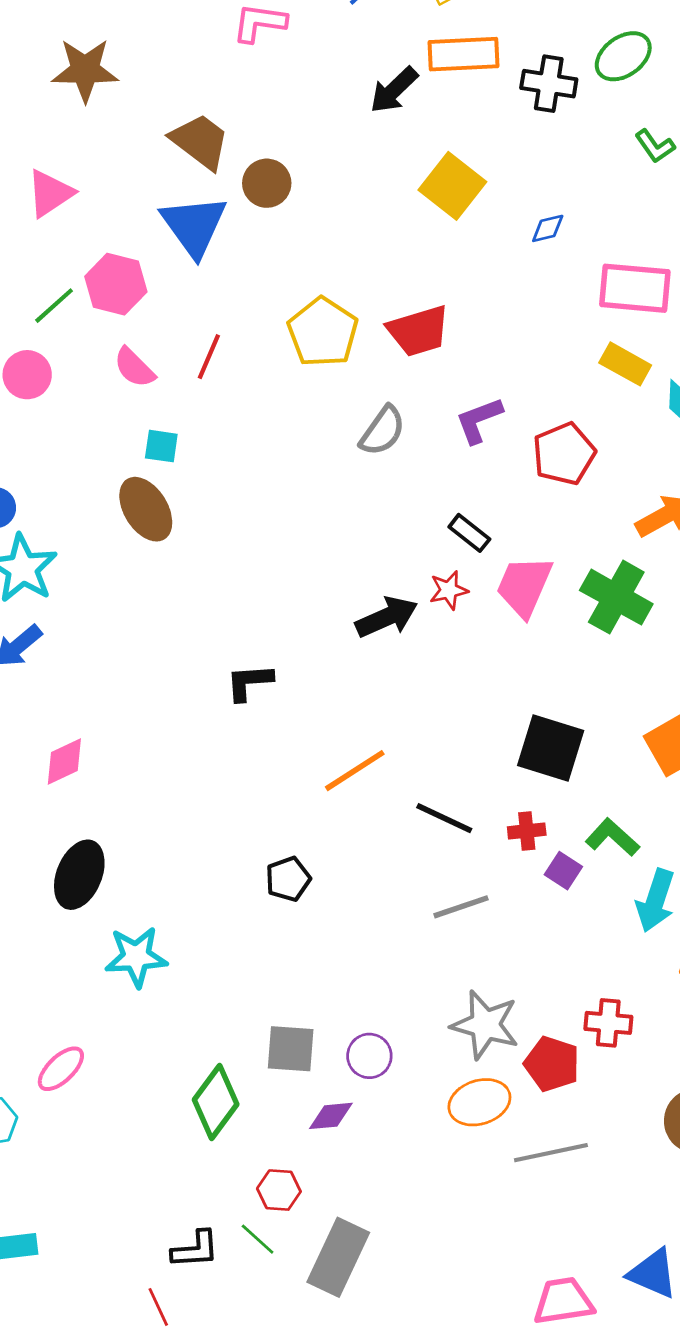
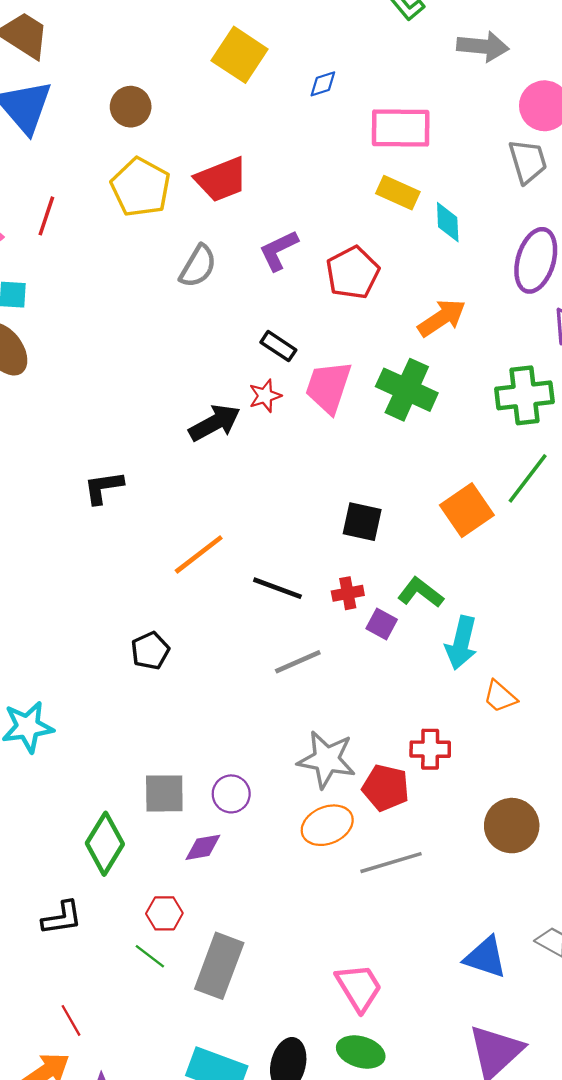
brown circle: (267, 183) -> (131, 107), moved
black square: (551, 748) -> (362, 522), size x0.7
black L-shape: (195, 1249) -> (62, 918), moved
pink trapezoid: (563, 1301) -> (359, 987), moved, turned 72

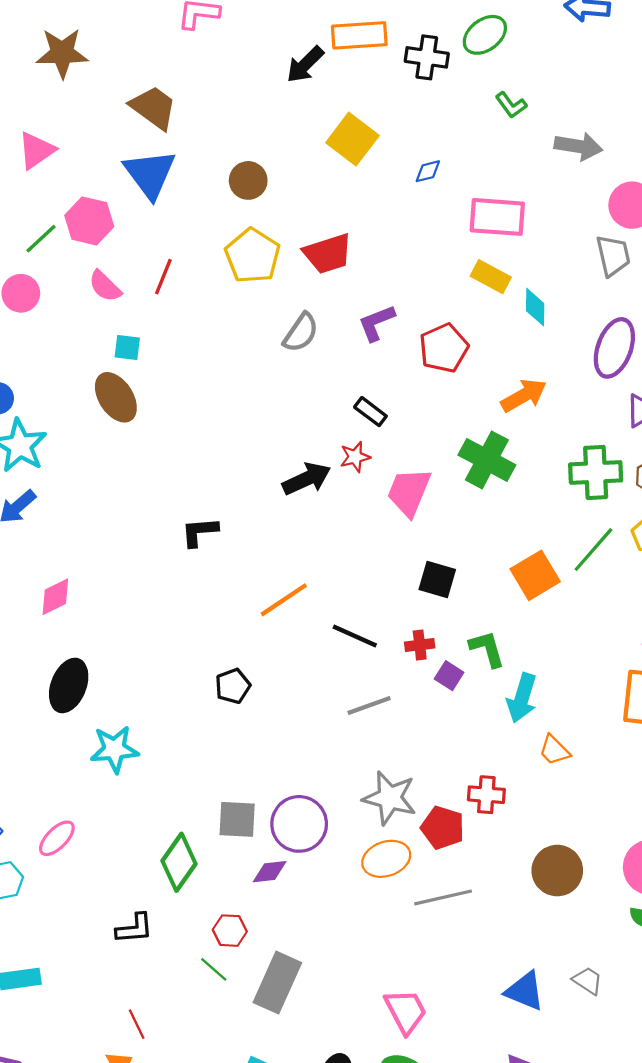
pink trapezoid: (328, 387) -> (409, 492), moved
green L-shape: (420, 592) -> (487, 649), turned 33
purple circle: (231, 794) -> (299, 824), size x1.6

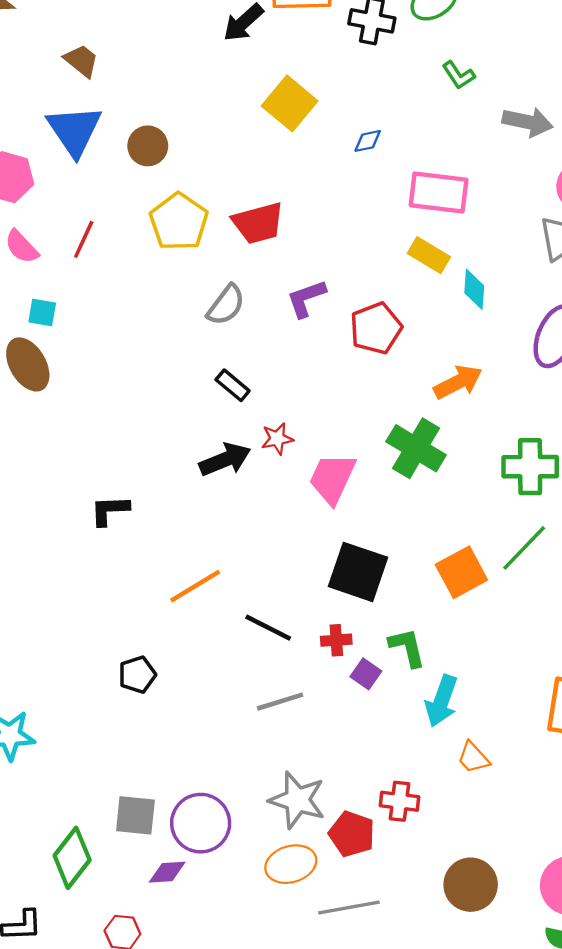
brown trapezoid: (154, 108) -> (81, 61), size x0.7
brown circle: (248, 180) -> (148, 146), moved
black rectangle: (370, 412) -> (233, 385), moved
black square: (437, 579) -> (358, 572), size x1.5

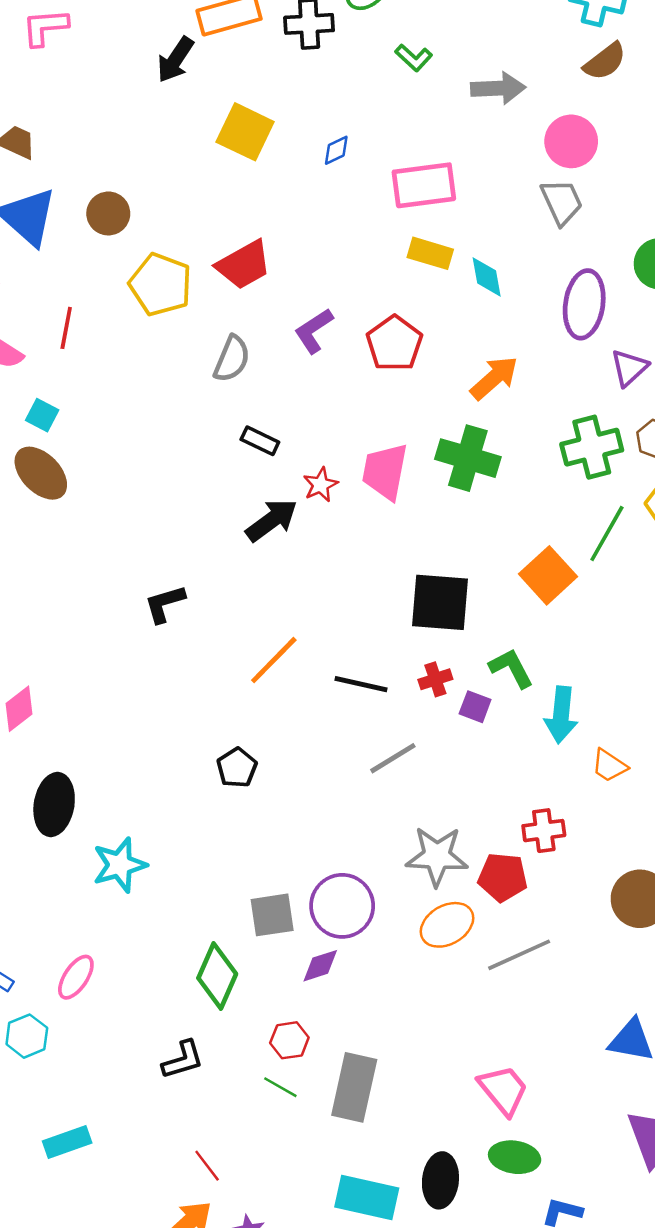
cyan square: (42, 313) -> (42, 415), turned 32
pink trapezoid: (332, 478) -> (385, 472), moved

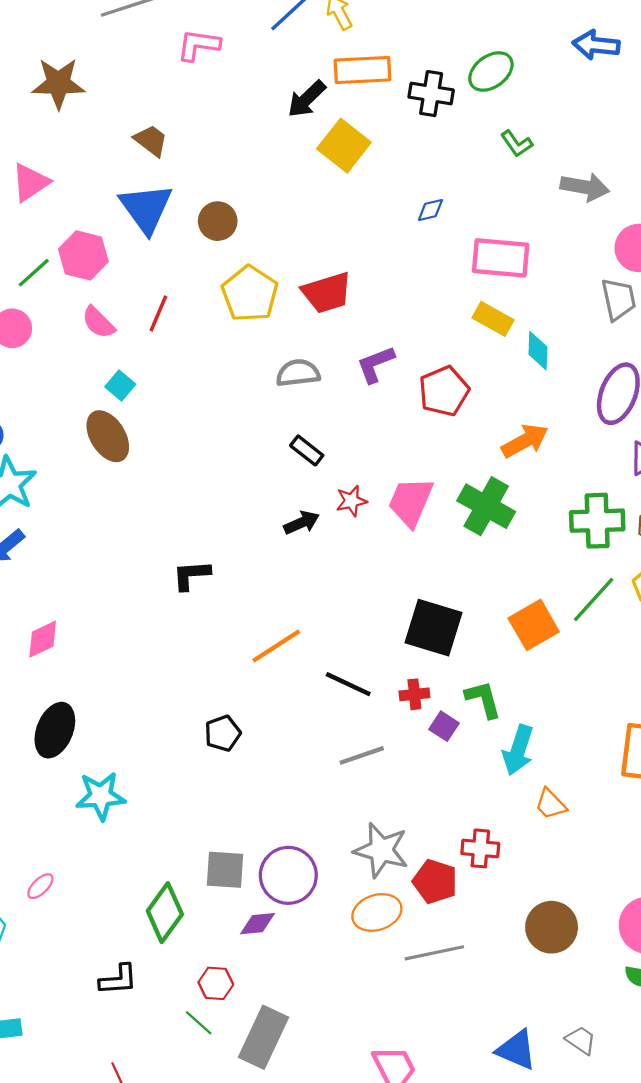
yellow square: (245, 132) -> (344, 146), moved
gray semicircle: (232, 359) -> (298, 373), turned -132
black arrow: (272, 520) -> (302, 523), size x0.7
pink ellipse: (76, 977) -> (40, 886), size x0.7

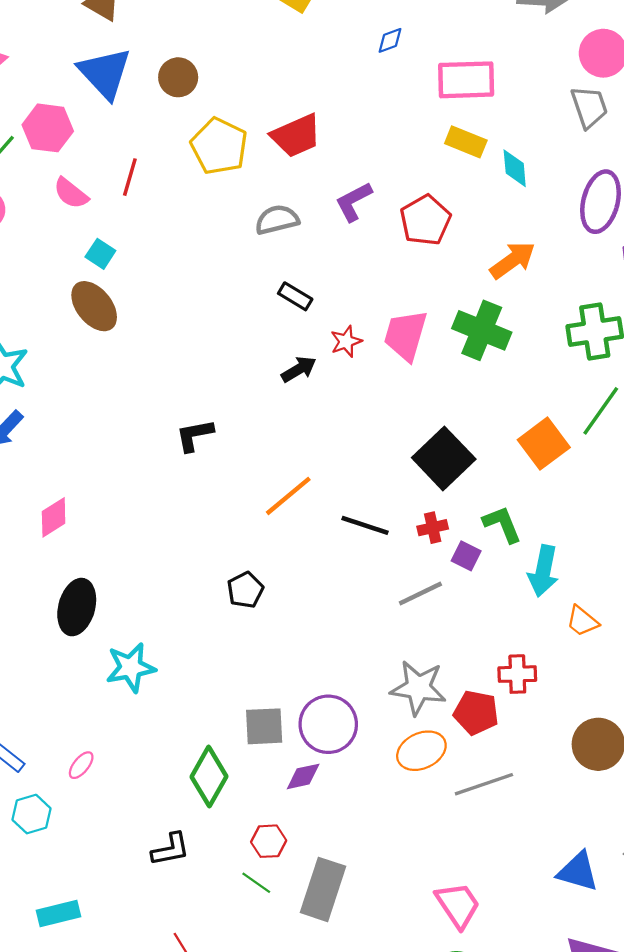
black square: (434, 628) -> (444, 458), turned 36
gray line: (362, 755) -> (420, 594), moved

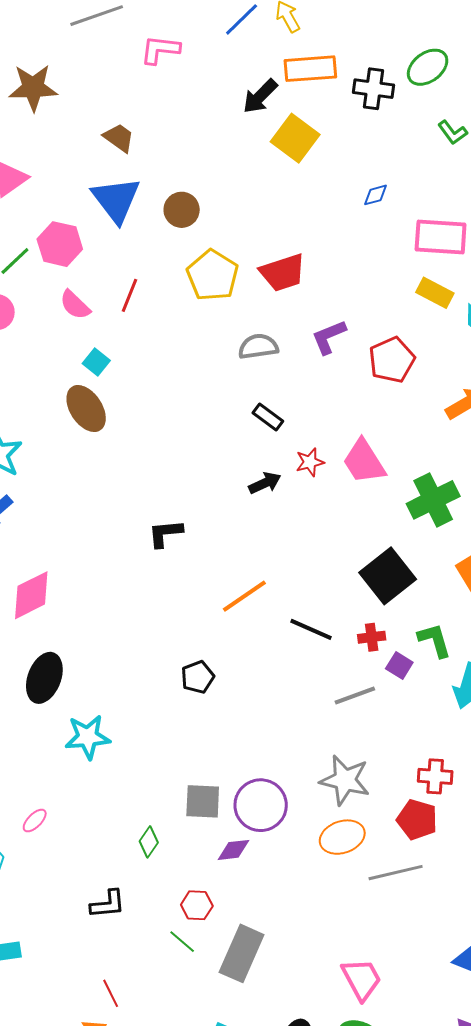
green cross: (482, 330) -> (433, 500), moved, turned 36
pink trapezoid: (406, 335) -> (364, 462), turned -54
pink diamond: (54, 517) -> (31, 595), size x1.4
red pentagon: (476, 713) -> (417, 820), moved
green diamond: (209, 777) -> (149, 842), size x0.6

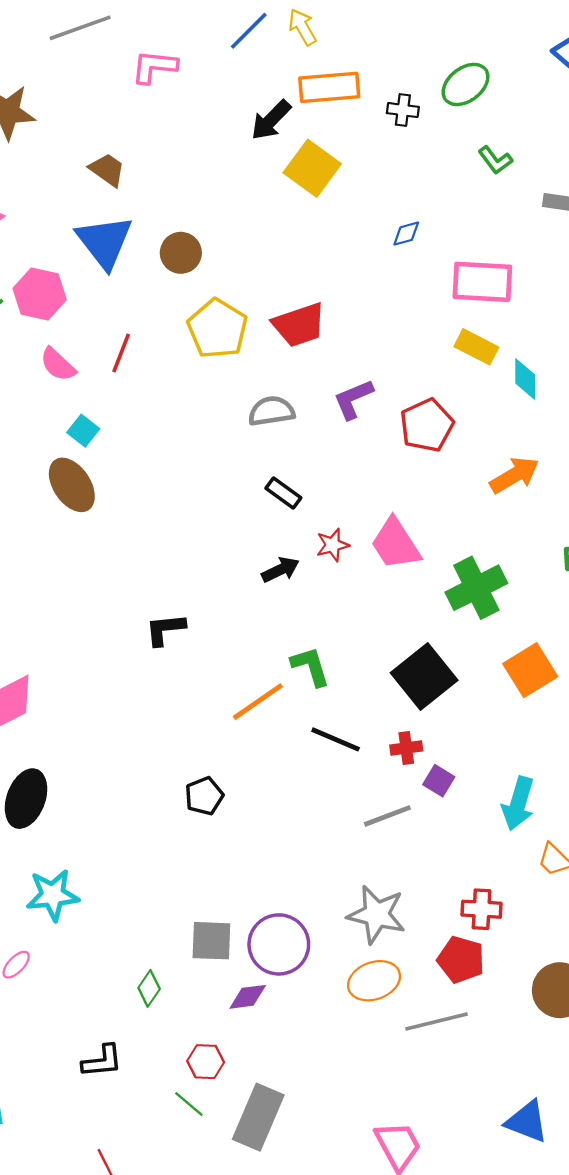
black cross: (373, 89) -> (403, 110), size x0.7
green L-shape: (435, 640) -> (310, 666), moved
cyan star: (88, 737) -> (53, 895), moved

